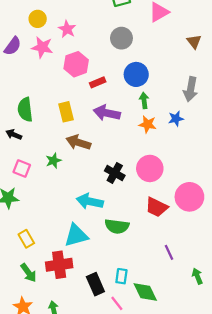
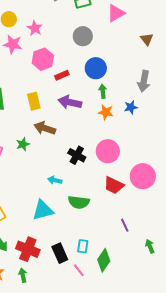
cyan arrow: (90, 201) -> (55, 180), size x0.6
red cross: (59, 265) -> (28, 249), moved, turned 30
green diamond: (145, 292) -> (104, 260), turned 60

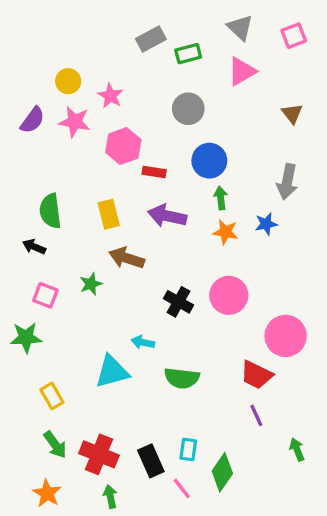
red rectangle: (62, 75) -> (154, 172), turned 32
red trapezoid: (114, 185) -> (256, 375), moved
cyan triangle: (43, 210) -> (112, 372), moved
green arrow: (23, 275) -> (110, 497), moved

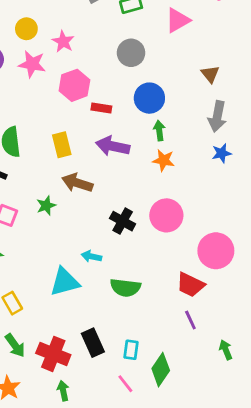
brown triangle: (292, 114) -> (210, 74), moved
blue star: (266, 224) -> (222, 153), moved
black rectangle: (151, 461) -> (93, 343), moved

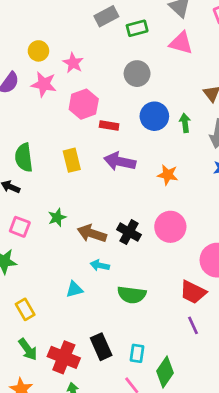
pink triangle: (178, 20) -> (181, 43), turned 45
green arrow: (159, 131) -> (185, 123), moved
brown arrow: (77, 183) -> (92, 233), moved
cyan triangle: (65, 282) -> (74, 289), size x0.6

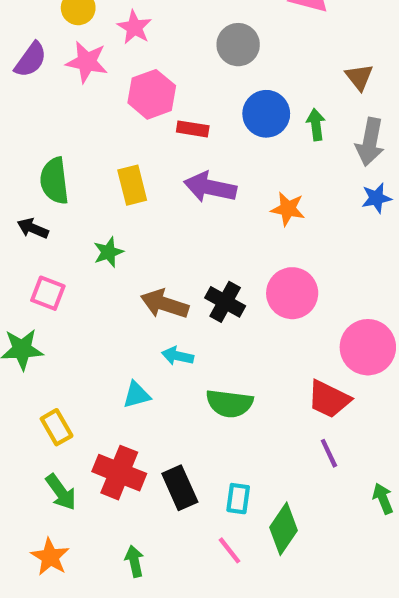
green star: (57, 217) -> (108, 252), moved
red cross: (64, 357) -> (119, 473), moved

